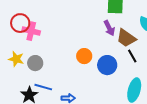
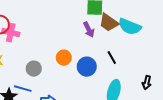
brown trapezoid: (126, 38) -> (109, 23), moved
gray circle: (35, 63) -> (34, 69), moved

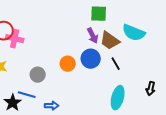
brown trapezoid: (109, 23) -> (110, 41), moved
blue circle: (87, 67) -> (91, 59), moved

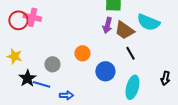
purple arrow: (93, 36) -> (107, 25), turned 42
pink cross: (15, 39) -> (32, 17), moved
blue circle: (91, 59) -> (105, 71), moved
black star: (13, 103) -> (27, 78), moved

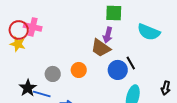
brown trapezoid: (124, 30) -> (101, 48), moved
orange circle: (82, 53) -> (79, 70), moved
yellow star: (14, 56) -> (18, 44), moved
blue circle: (105, 71) -> (118, 70), moved

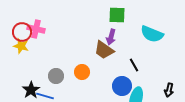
blue circle: (118, 70) -> (122, 86), moved

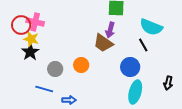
yellow star: (21, 46) -> (31, 39), moved
black line: (134, 65) -> (143, 45), moved
blue circle: (122, 86) -> (130, 67), moved
black star: (31, 90) -> (30, 52), moved

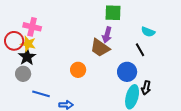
red circle: (21, 25) -> (14, 41), moved
cyan semicircle: (151, 27) -> (148, 32), size x0.6
gray circle: (55, 69) -> (23, 74), moved
black arrow: (168, 83) -> (146, 88), moved

